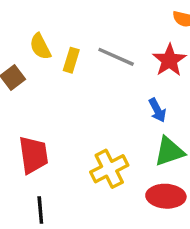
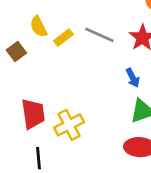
yellow rectangle: (71, 60) -> (63, 38), turned 36
yellow cross: (109, 169) -> (69, 125), moved

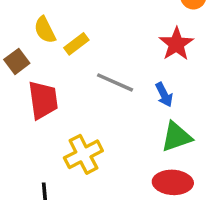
gray line: (99, 35) -> (115, 82), moved
red trapezoid: (33, 114) -> (43, 100), moved

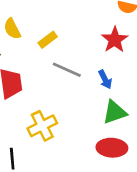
yellow rectangle: (76, 44) -> (48, 40), moved

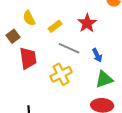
red star: (115, 40) -> (87, 23), moved
yellow cross: (42, 126) -> (61, 74), moved

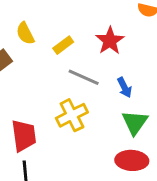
red trapezoid: (28, 58) -> (24, 136), moved
green triangle: (104, 79) -> (135, 122), turned -36

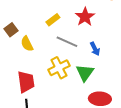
yellow semicircle: (25, 33) -> (27, 44), moved
green triangle: (135, 122) -> (85, 73), moved

